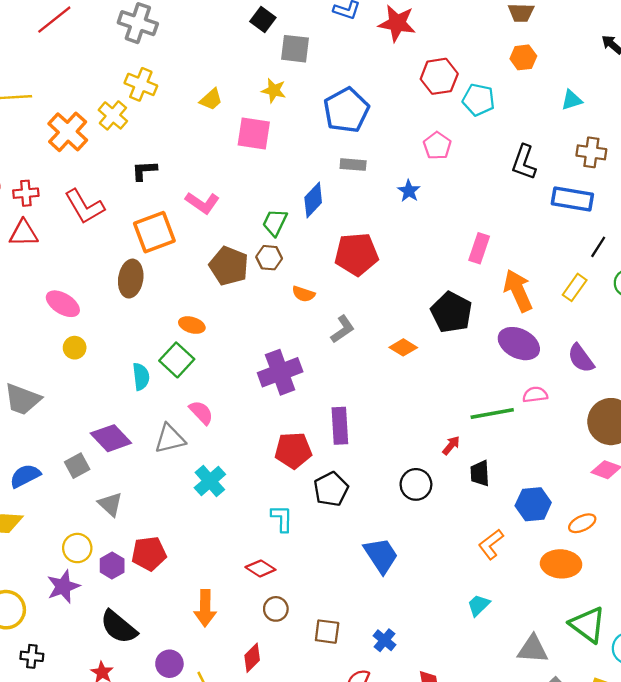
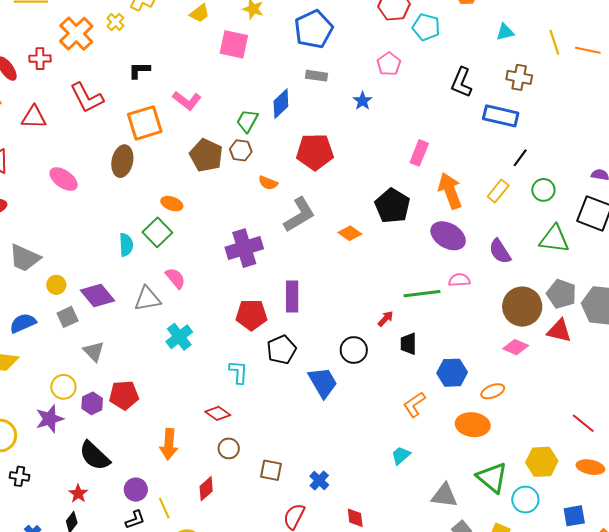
yellow cross: (113, 115) -> (115, 22), size x0.7
red cross: (26, 193) -> (40, 59), moved
gray L-shape: (343, 329) -> (299, 215), size x1.5
yellow circle: (75, 348) -> (56, 285), moved
blue trapezoid: (381, 555) -> (323, 382), moved

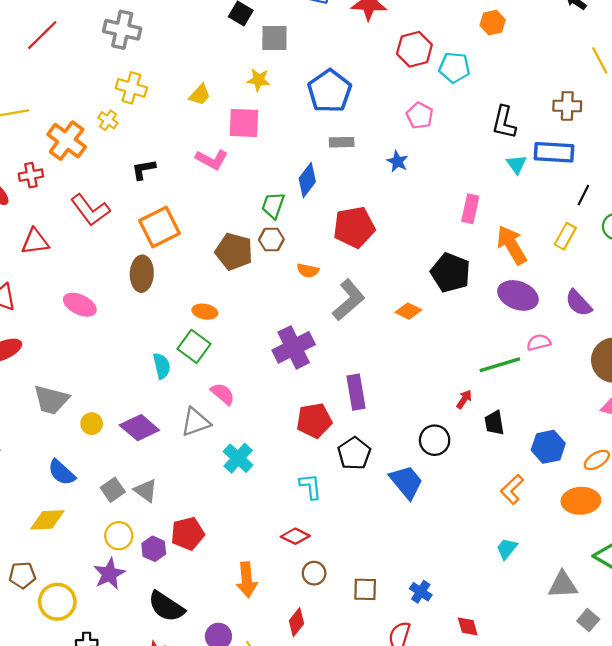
cyan triangle: (505, 32) -> (516, 164), moved, turned -42
pink L-shape: (187, 101) -> (212, 159), moved
gray square: (68, 317) -> (113, 490), moved
blue semicircle: (23, 323) -> (62, 472), turned -104

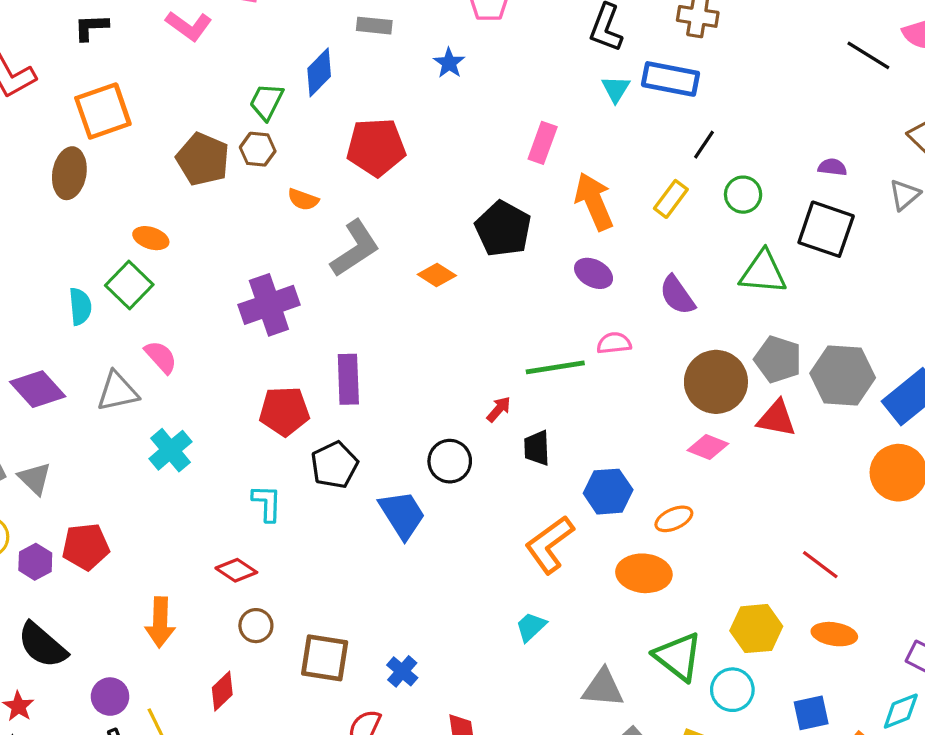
purple ellipse: (518, 295) -> (594, 273), size x0.7
orange L-shape: (512, 489) -> (549, 545), size x1.4
brown square: (365, 589) -> (325, 658), size x1.4

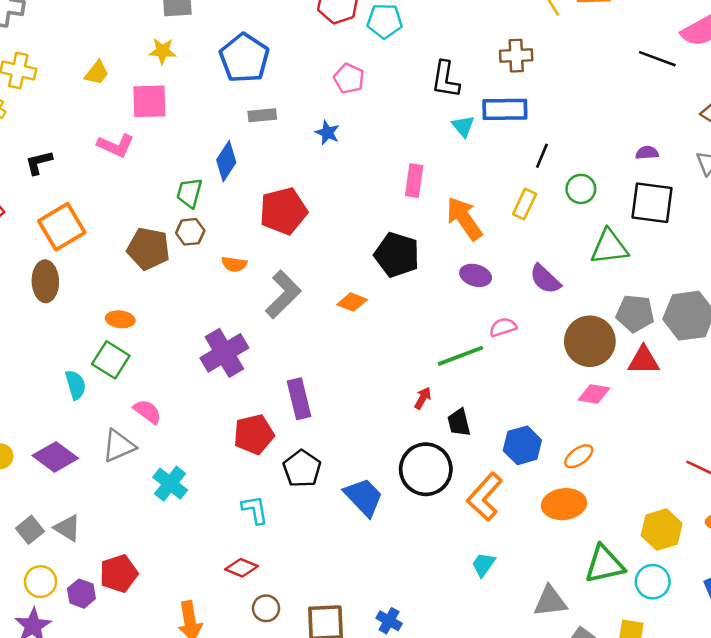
black circle: (450, 461) -> (426, 469), moved, size x1.5
green triangle: (678, 657) -> (604, 564), turned -39

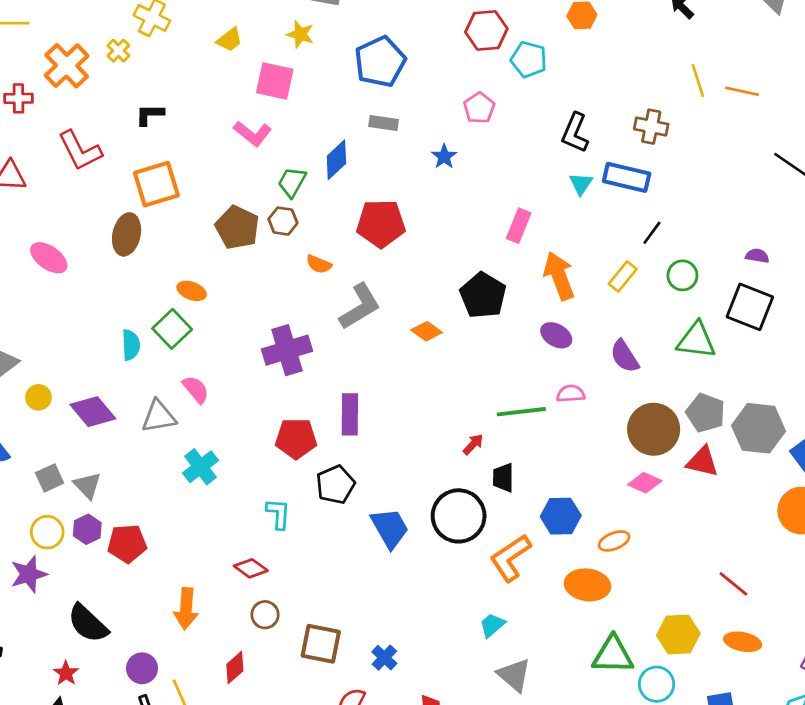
pink L-shape: (116, 145) -> (253, 133), moved
purple hexagon: (81, 594) -> (87, 529), moved
gray triangle: (550, 601) -> (514, 675), moved, turned 33

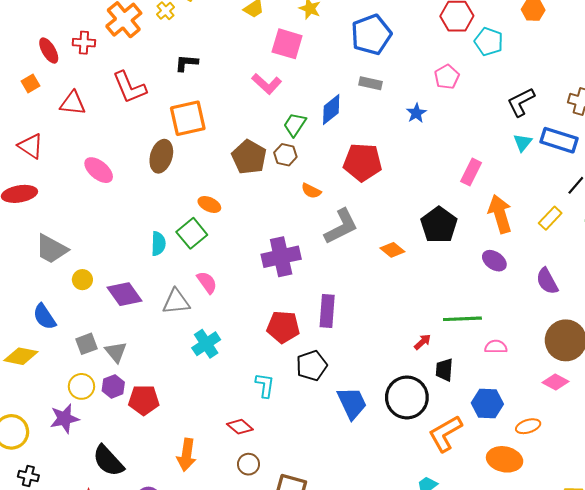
black L-shape: (575, 133) -> (521, 102), turned 36
pink semicircle: (571, 394) -> (496, 347), moved

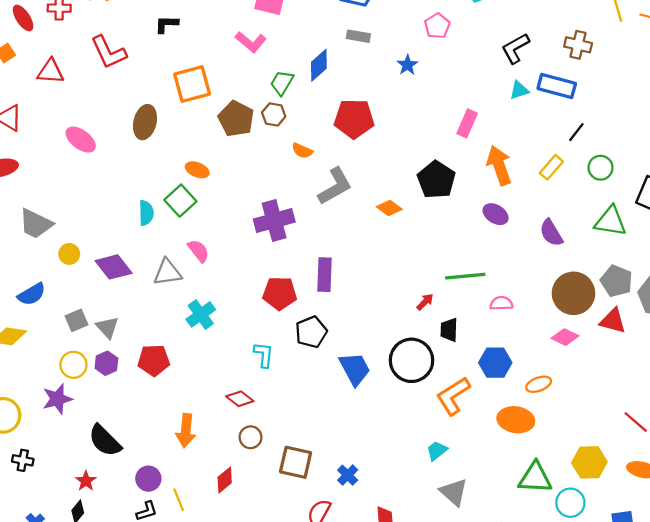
orange square: (188, 118) -> (192, 84), moved
cyan triangle: (523, 143) -> (519, 90), turned 36
blue semicircle: (44, 317) -> (32, 294), turned -84
red pentagon: (144, 400) -> (154, 360), moved

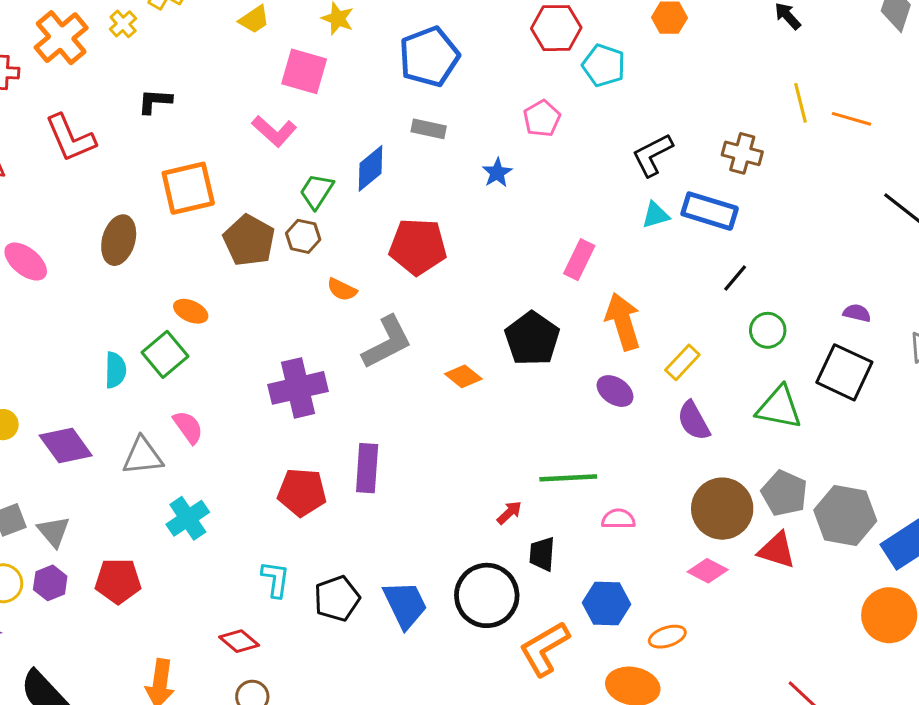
yellow rectangle: (551, 167) -> (682, 362), moved
black pentagon: (311, 332) -> (337, 598), moved

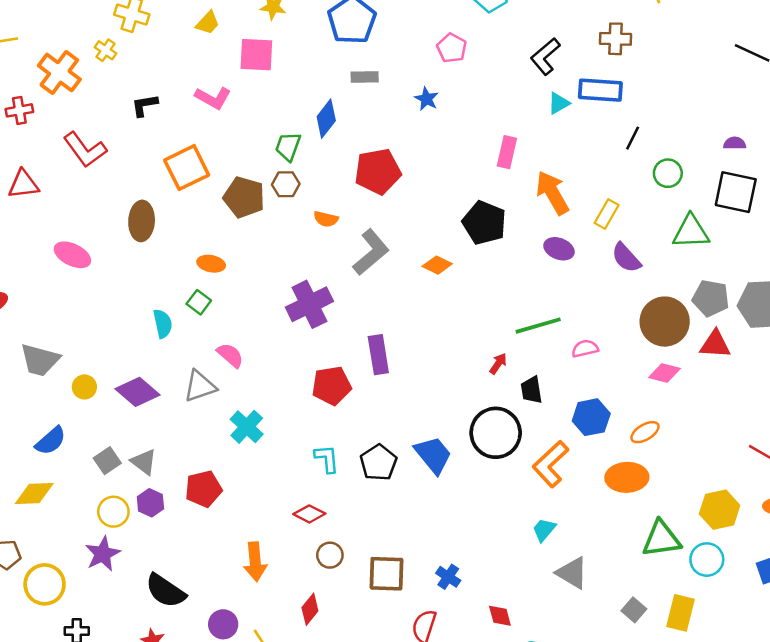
pink L-shape: (274, 131) -> (213, 98), moved
green square: (165, 354) -> (199, 302), size x0.7

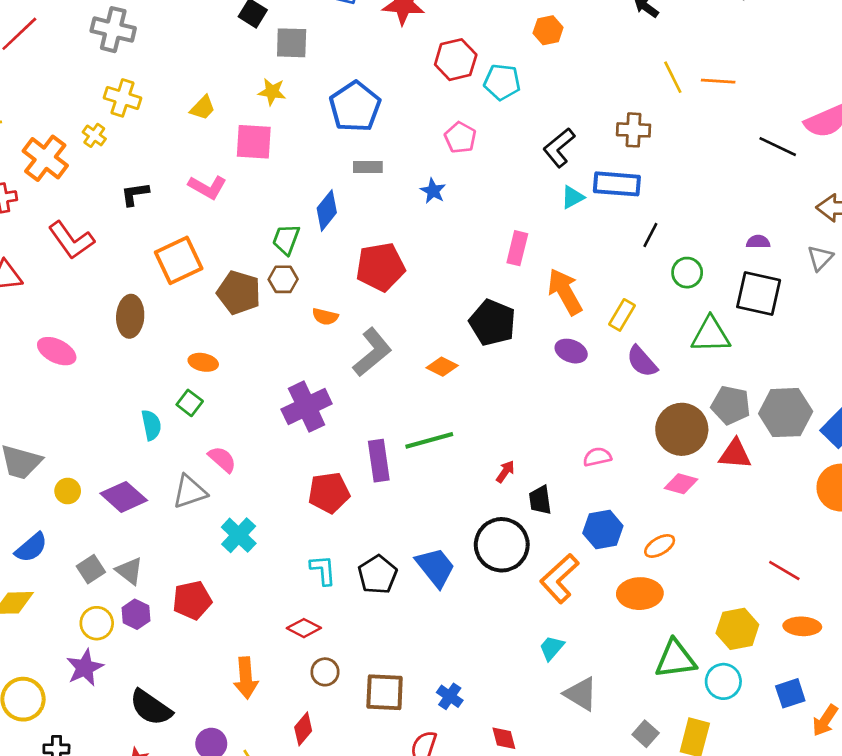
green line: (538, 326) -> (429, 440), moved

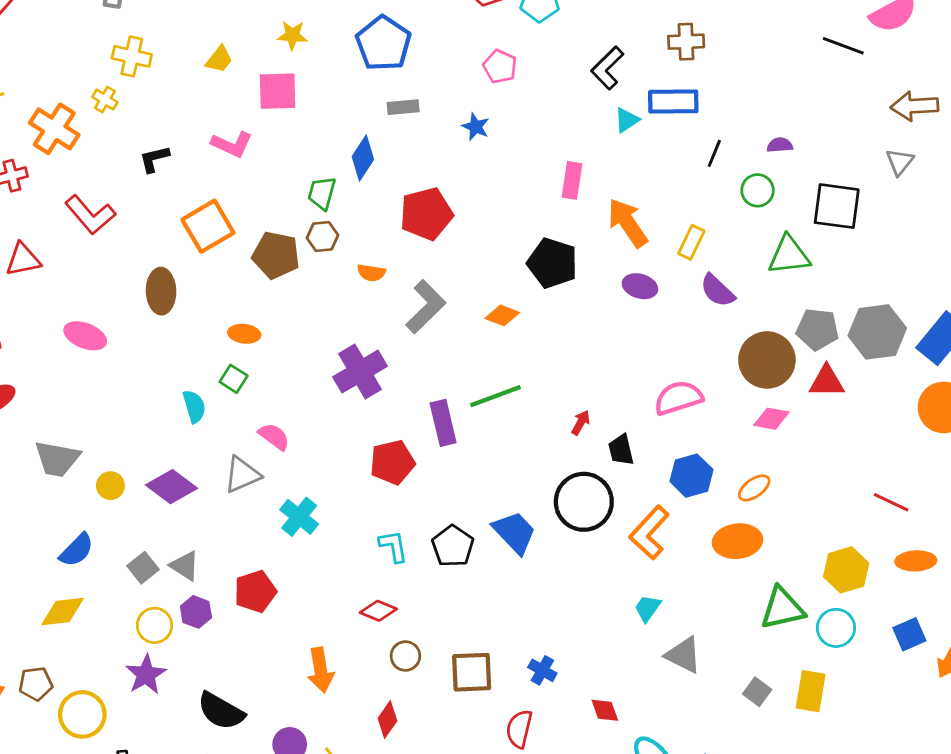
purple semicircle: (758, 242) -> (780, 145), moved
pink semicircle: (597, 457) -> (678, 398), size x1.6

